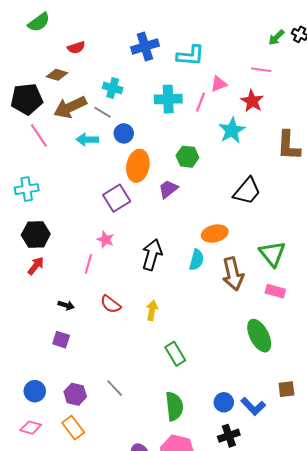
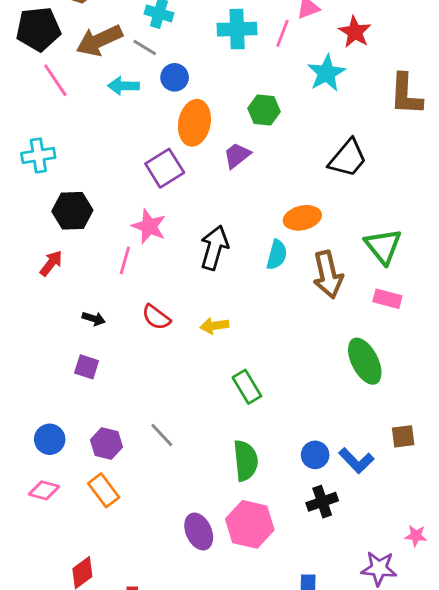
black hexagon: (36, 235) -> (72, 211), moved
pink star: (106, 240) -> (149, 226), size x1.4
yellow arrow: (152, 310) -> (214, 326), turned -108

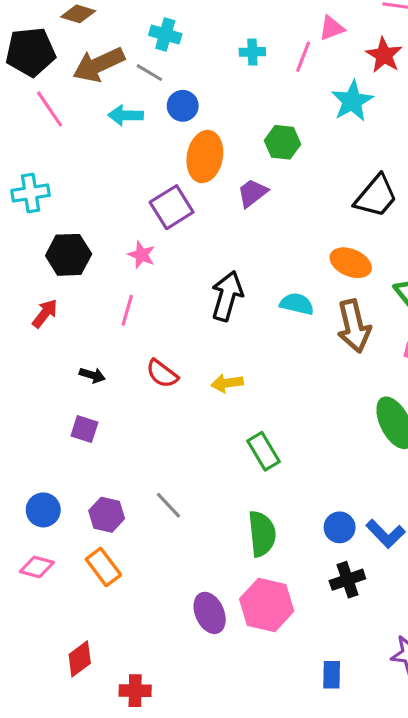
cyan cross: (237, 29) -> (252, 52), size x0.6
orange ellipse: (302, 218) -> (351, 263), moved, turned 36
pink star: (149, 226) -> (141, 255), moved, size x0.7
cyan semicircle: (277, 255) -> (297, 304), turned -92

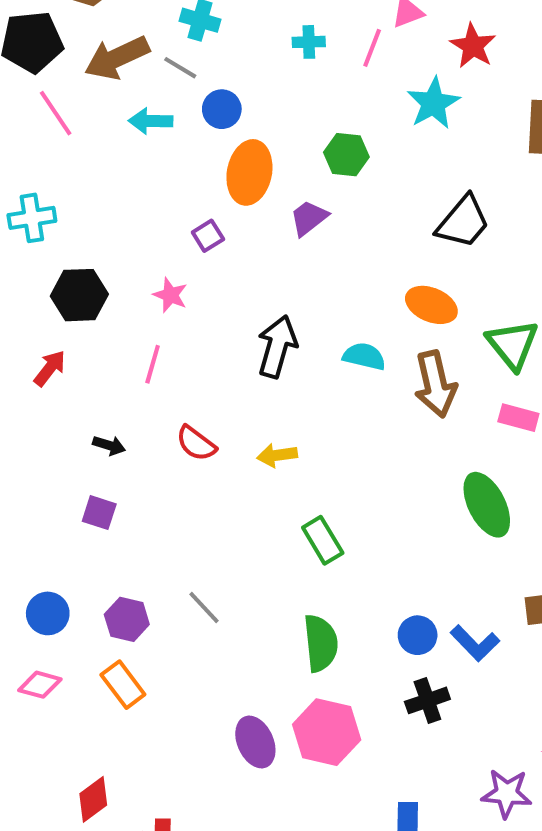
purple square: (172, 207) -> (208, 236), size x0.6

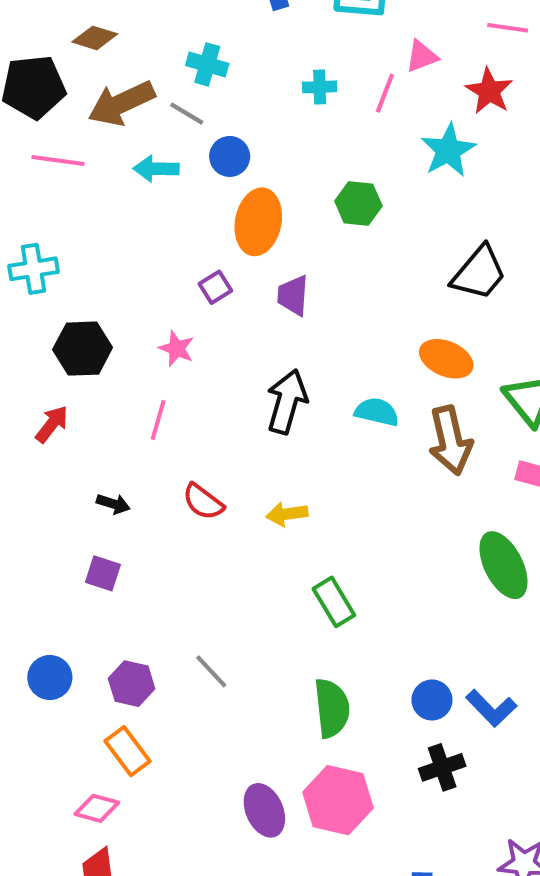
pink line: (56, 113) -> (58, 161), turned -48
purple trapezoid: (309, 218) -> (293, 295), moved, turned -48
pink diamond: (40, 685) -> (97, 808), moved

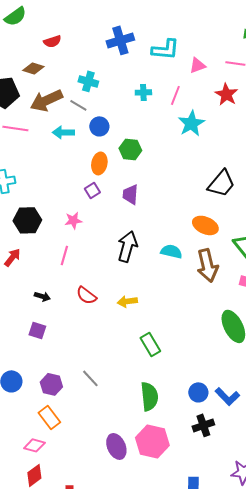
pink triangle: (422, 56) -> (197, 65), moved
cyan star: (448, 150) -> (191, 123), moved
green hexagon: (358, 203) -> (130, 149), moved
orange ellipse: (258, 222) -> (99, 163), moved, size x0.7
pink star: (177, 349) -> (73, 220), turned -30

